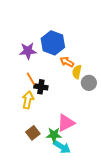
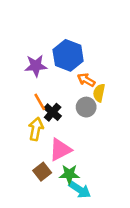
gray circle: (89, 83) -> (86, 107), moved
black cross: (41, 87) -> (53, 112), turned 32
pink triangle: (66, 123) -> (60, 150), moved

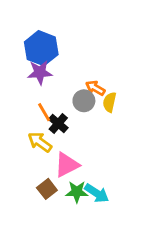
blue hexagon: (68, 55) -> (41, 48), moved
gray circle: (86, 107) -> (84, 101), moved
yellow arrow: (36, 129) -> (40, 142), turned -65
cyan arrow: (80, 190) -> (97, 193), moved

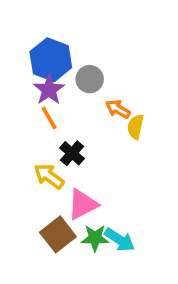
purple star: (40, 72) -> (49, 90), turned -30
gray circle: (84, 101) -> (90, 79), moved
orange line: (44, 112) -> (49, 118), moved
brown square: (47, 189) -> (58, 234), size x1.4

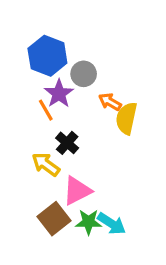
purple star: (49, 90) -> (59, 94), moved
yellow semicircle: (136, 127) -> (126, 118), size x1.4

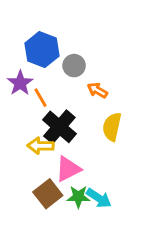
purple star: (59, 94) -> (20, 83), moved
yellow semicircle: (126, 118) -> (112, 127), moved
black cross: (67, 143) -> (59, 127), size x1.6
yellow arrow: (46, 164) -> (41, 146), turned -35

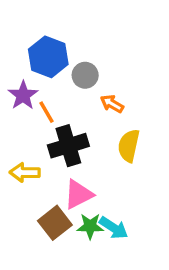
black cross: (59, 127) -> (68, 146), turned 32
yellow arrow: (41, 146) -> (25, 172), moved

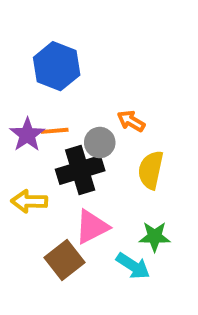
gray circle: (85, 75) -> (100, 143), moved
purple star: (23, 95) -> (27, 135), moved
orange line: (47, 112) -> (55, 131), turned -65
green star: (90, 226) -> (155, 237), moved

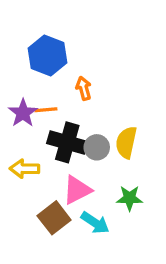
orange arrow: (131, 121) -> (84, 88), moved, turned 45
gray circle: (100, 143) -> (97, 147), moved
black cross: (80, 170) -> (67, 142), turned 33
cyan arrow: (133, 266) -> (95, 223), moved

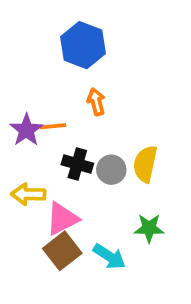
blue hexagon: (48, 56) -> (83, 45), moved
black cross: (67, 142) -> (77, 164), size x0.7
pink triangle: (77, 190) -> (62, 219), moved

